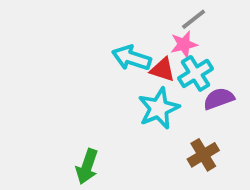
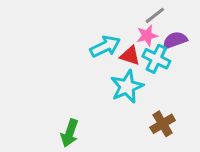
cyan arrow: (132, 58) -> (105, 46), turned 136
cyan cross: (195, 73) -> (156, 59), turned -32
purple semicircle: (219, 99) -> (175, 40), moved

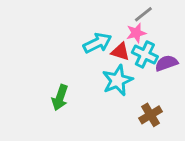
purple semicircle: (175, 40) -> (166, 63), moved
green arrow: (70, 133) -> (60, 98), moved

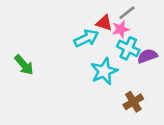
red triangle: (120, 52) -> (104, 23), moved
green arrow: (60, 98) -> (24, 65), moved, turned -60

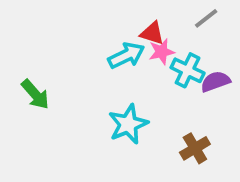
gray line: (127, 13) -> (206, 18), moved
pink star: (121, 29) -> (162, 52), moved
cyan star: (104, 71) -> (128, 124), moved

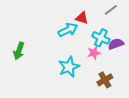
pink star: (162, 52) -> (94, 53), moved
green arrow: (35, 94) -> (19, 51), turned 60

